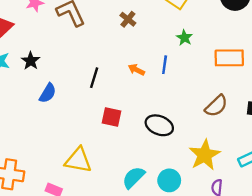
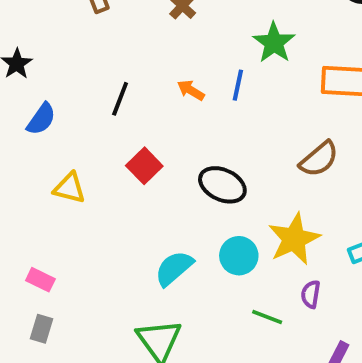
green star: (184, 38) -> (274, 43), size x1.5
red square: (112, 117) -> (144, 166), turned 30
yellow triangle: (78, 160) -> (69, 188), moved, size x0.7
cyan circle: (169, 180) -> (239, 256), moved

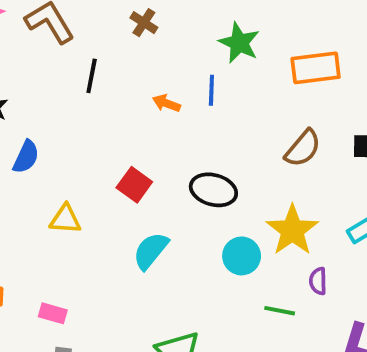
black line: (120, 99) -> (92, 76), moved
cyan semicircle: (174, 268) -> (151, 251), moved

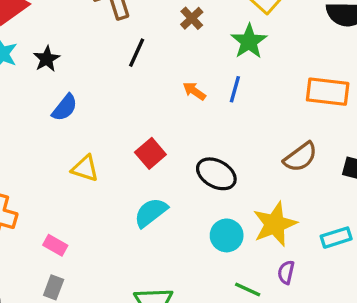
green star: (239, 43) -> (249, 41), moved

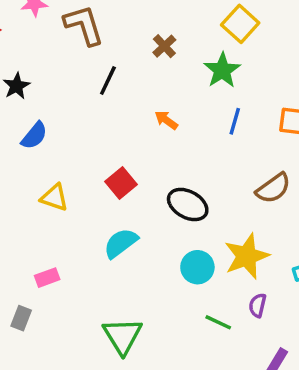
blue line: (235, 89) -> (235, 121), moved
pink rectangle: (55, 245) -> (47, 278), moved, turned -50

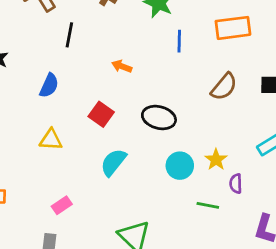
orange arrow: (166, 120) -> (122, 66), moved
blue semicircle: (34, 136) -> (49, 86), moved
yellow star: (247, 256) -> (216, 160), moved, size x0.6

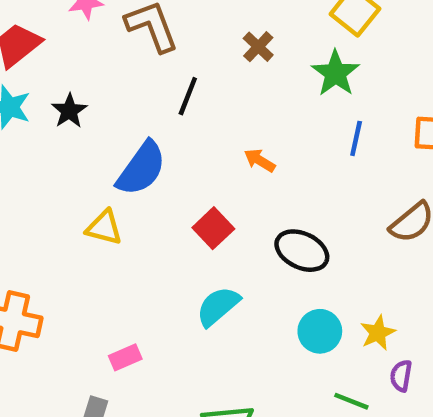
blue semicircle: (49, 86) -> (141, 168), size x1.5
yellow triangle: (51, 140) -> (104, 228), moved

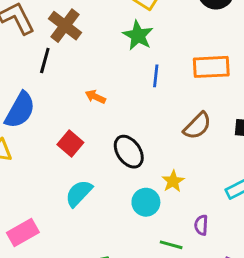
brown cross: (258, 47) -> (65, 26), moved, size x1.6
black ellipse: (302, 251) -> (129, 152), turned 36
yellow star: (378, 333) -> (173, 181), moved
pink rectangle: (125, 357) -> (23, 233), size x1.5

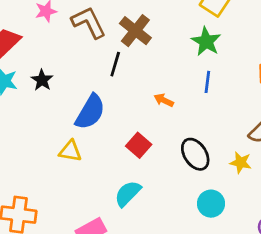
blue line: (156, 76) -> (207, 82), moved
yellow star: (173, 181) -> (241, 162), moved, turned -30
cyan semicircle: (79, 193) -> (128, 194), moved

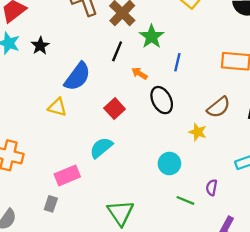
green star: (206, 41) -> (152, 37), moved
black line: (115, 64) -> (117, 51), moved
black ellipse: (195, 154) -> (162, 100), moved

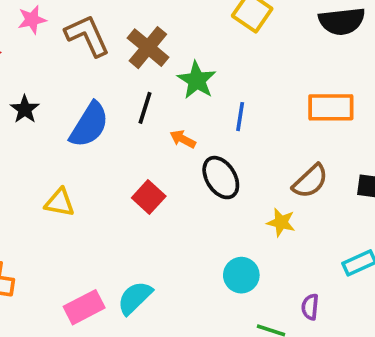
blue semicircle: (77, 77) -> (89, 125), moved
cyan semicircle: (101, 148) -> (135, 298), moved

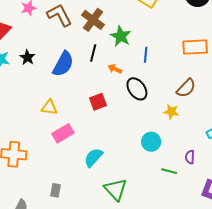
red square: (149, 197) -> (98, 102), turned 30
pink rectangle: (84, 307) -> (63, 133), moved

